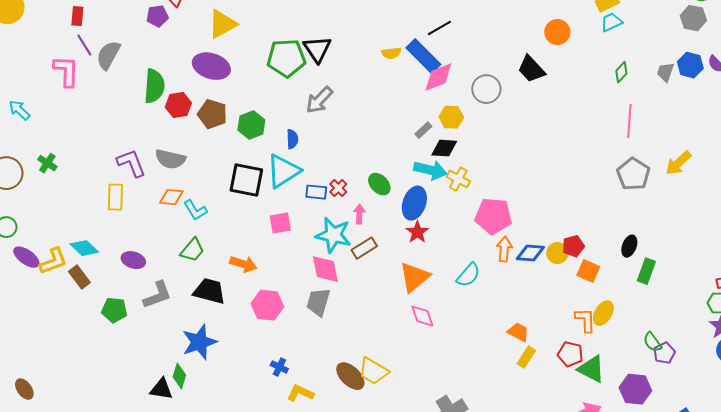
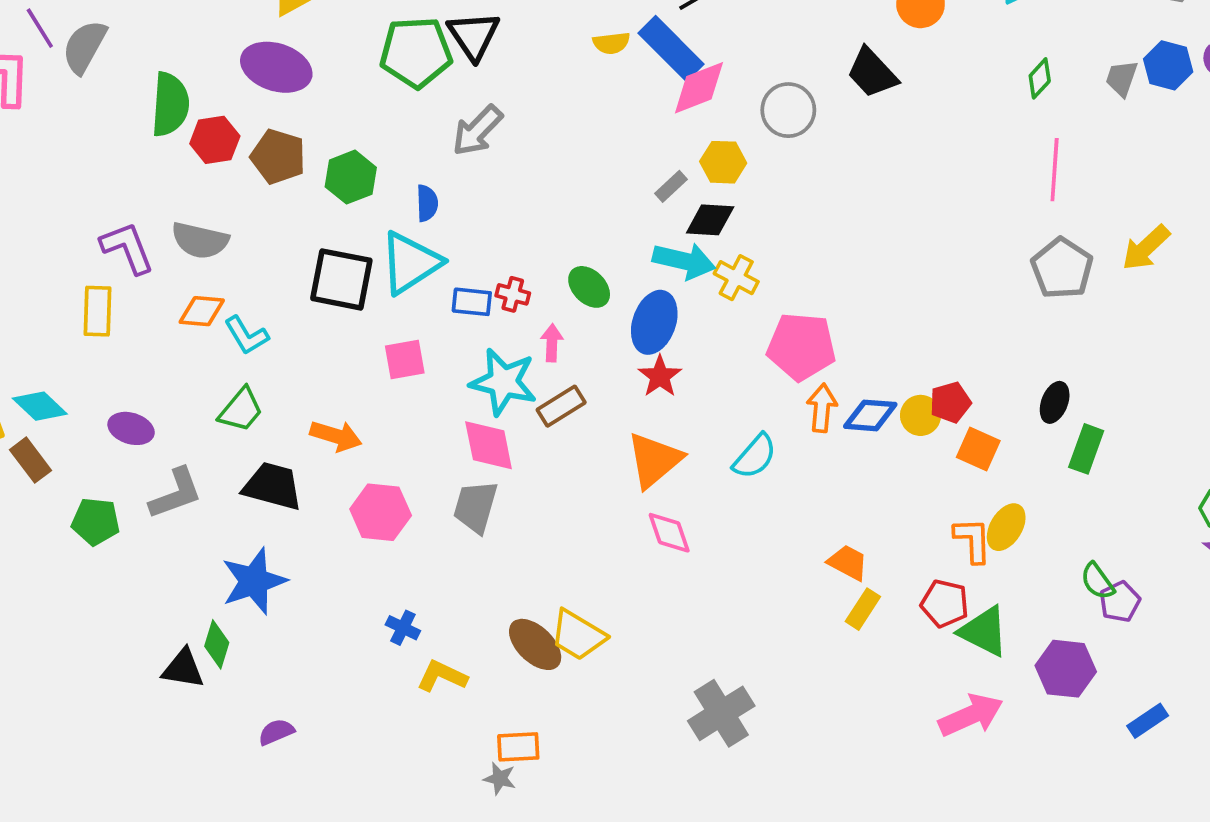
red cross: (338, 188) -> (513, 294), turned -30

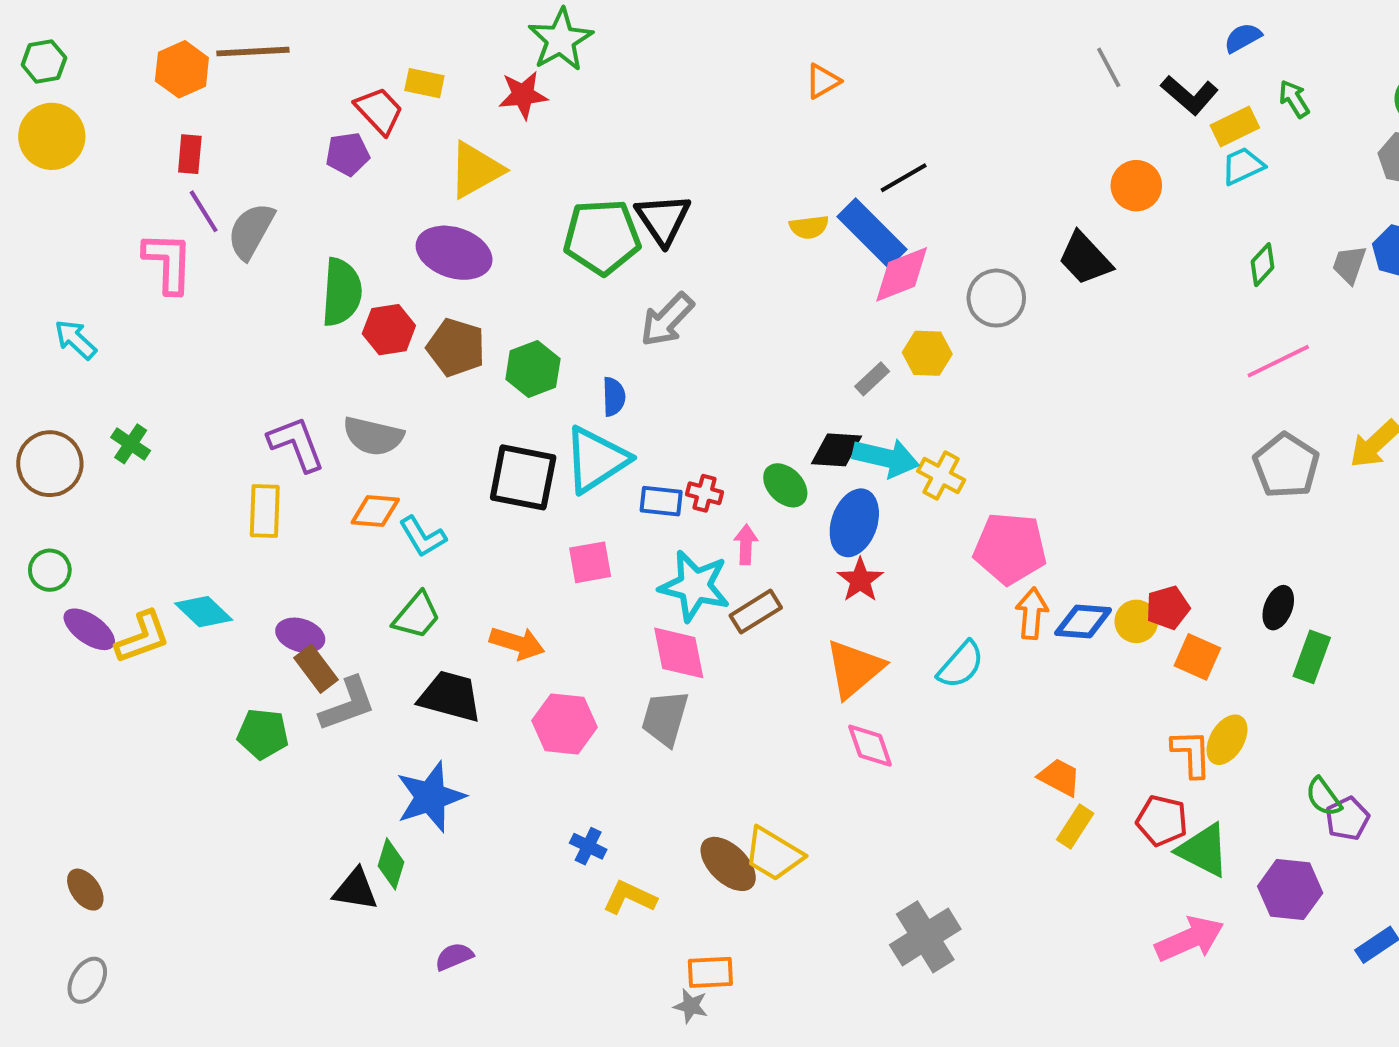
pink line: (1055, 170) -> (1278, 361), turned 60
black diamond: (710, 220) -> (837, 450), moved
brown rectangle: (30, 460) -> (316, 669), moved

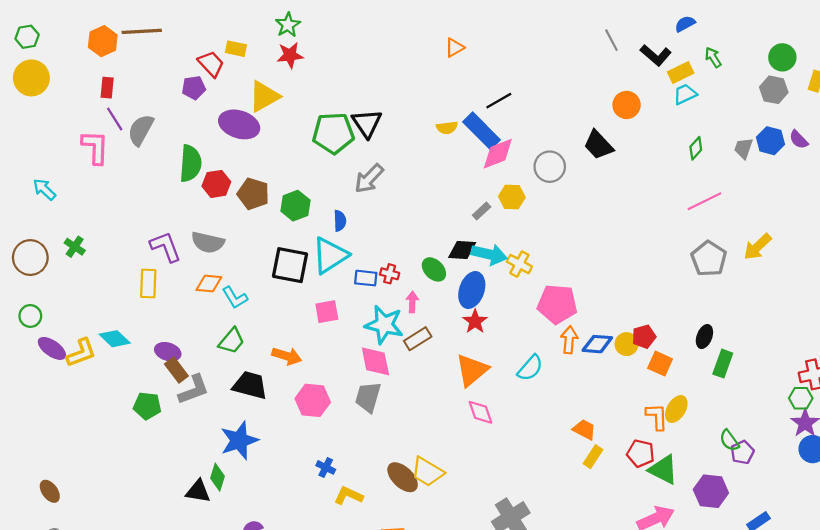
green star: (561, 40) -> (288, 25), moved, size x0.7
purple ellipse: (454, 253) -> (239, 124), moved

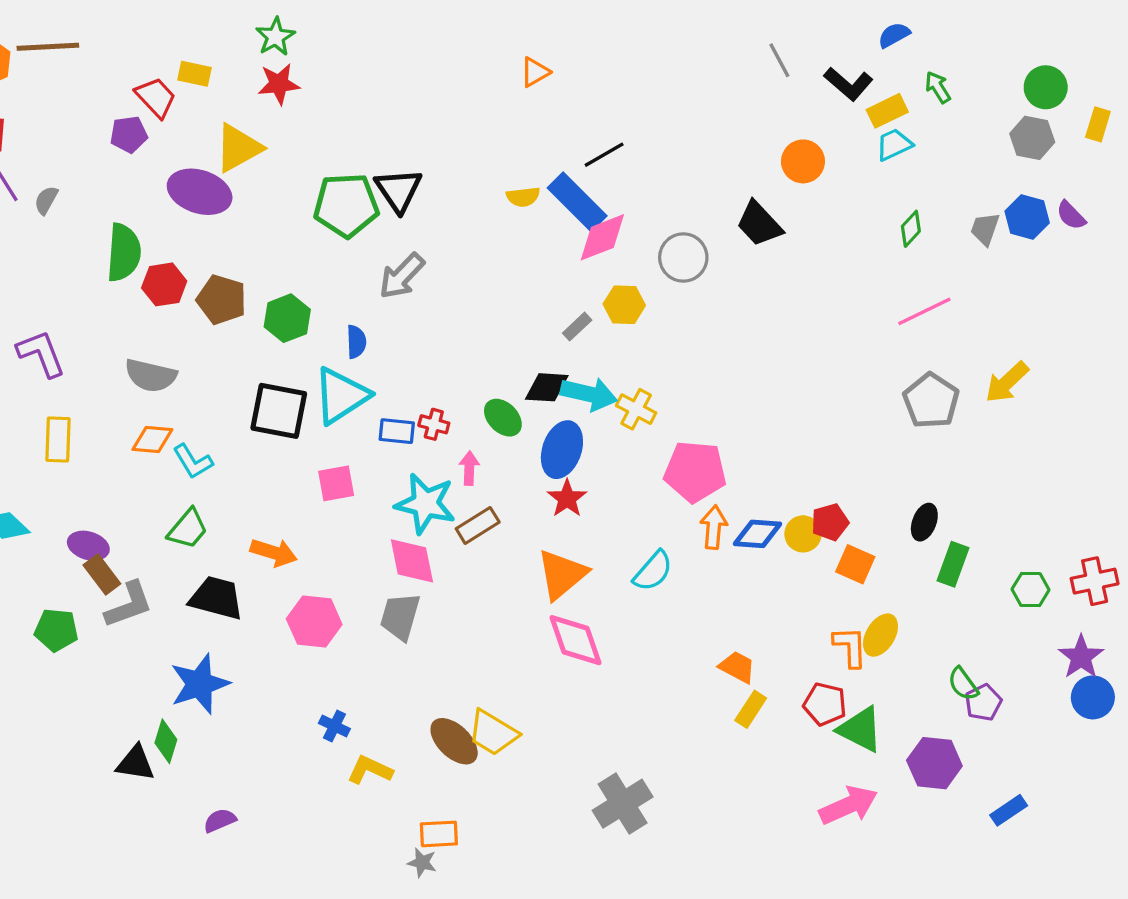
gray semicircle: (141, 130) -> (46, 200), size x0.6
purple L-shape: (166, 247) -> (41, 354), moved
green hexagon: (801, 398) -> (1031, 590), moved
pink diamond: (480, 412) -> (575, 640), size x1.4

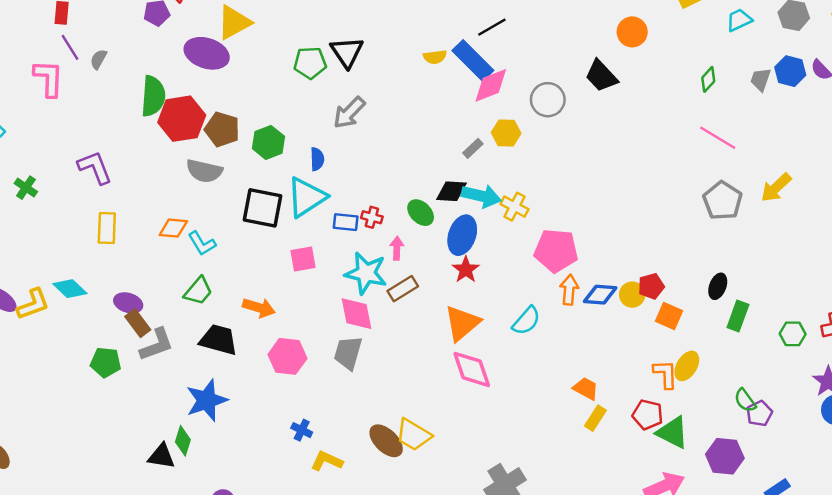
cyan trapezoid: (894, 145) -> (739, 20), moved
green pentagon: (346, 205) -> (310, 63), size x0.7
red hexagon: (164, 284) -> (182, 119), size x1.5
pink line: (924, 311) -> (718, 138), turned 57
gray semicircle: (151, 375) -> (204, 171), moved

